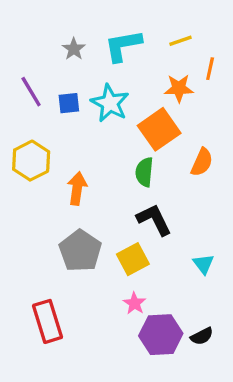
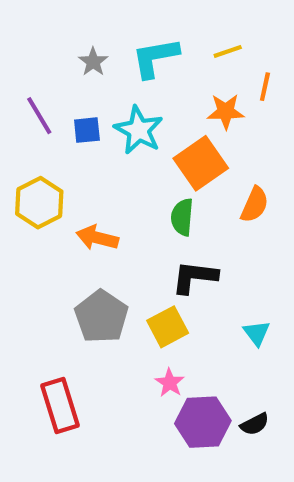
orange arrow: (77, 188) -> (97, 238), turned -84
black L-shape: (154, 220) -> (195, 277), turned -57

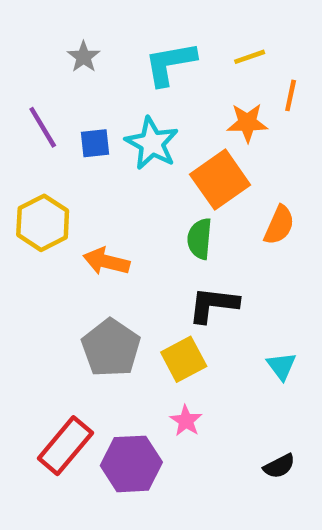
gray star: (93, 62) -> (84, 57), moved
red rectangle: (60, 406) -> (65, 446), turned 57
purple hexagon: (203, 422) -> (131, 464), moved

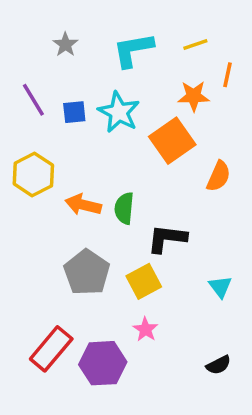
green semicircle: (200, 239) -> (124, 208), moved

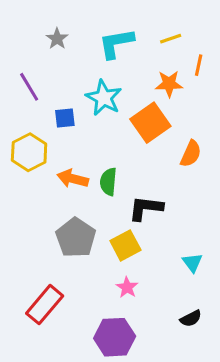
blue square: (74, 112) -> (65, 118), moved
cyan triangle: (220, 287) -> (192, 263), moved
purple hexagon: (103, 363) -> (115, 337), moved

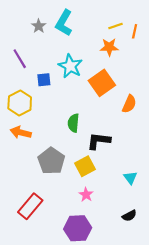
cyan L-shape: (116, 43) -> (64, 23), moved, turned -50
orange line: (199, 65) -> (135, 31), moved
orange star: (169, 84) -> (109, 47), moved
orange arrow: (73, 179) -> (21, 132), moved

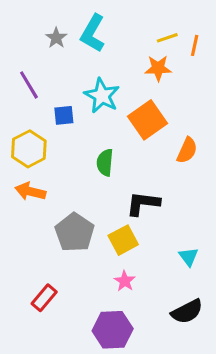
green semicircle: (73, 123) -> (105, 162), moved
red rectangle: (30, 206) -> (44, 298), size x0.7
black semicircle: (129, 216) -> (187, 311), size x1.5

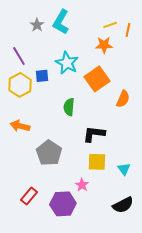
yellow hexagon: (29, 149) -> (20, 85), moved
yellow square: (123, 240) -> (97, 162), moved, turned 30
purple hexagon: (113, 330) -> (63, 204), moved

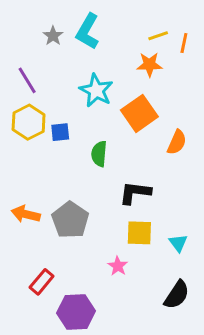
blue square: (42, 76) -> (60, 132), moved
orange arrow: (20, 126) -> (26, 214), moved
purple hexagon: (63, 204) -> (76, 312), moved
black semicircle: (123, 205) -> (177, 295), turned -30

